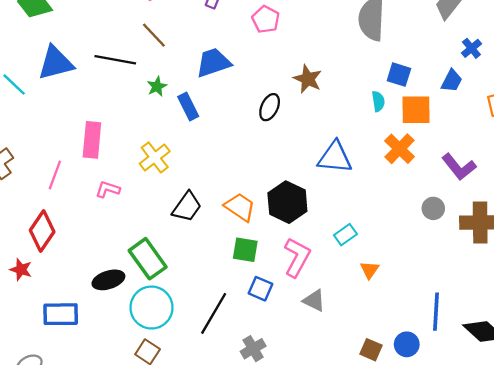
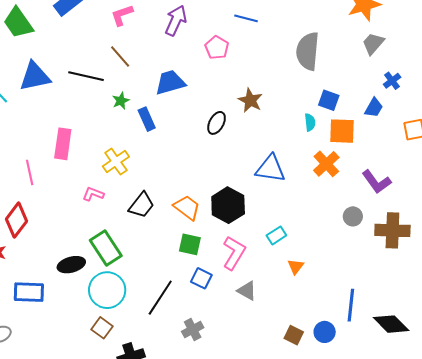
pink line: (55, 175) -> (30, 172), turned -35
pink L-shape: (108, 189) -> (93, 194), moved

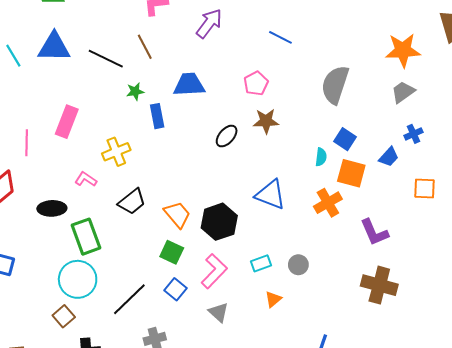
pink pentagon: (217, 48) -> (256, 83), moved
brown star: (250, 100) -> (266, 121), turned 30
gray circle: (353, 216) -> (298, 265), moved
black ellipse: (71, 265) -> (52, 208), moved

